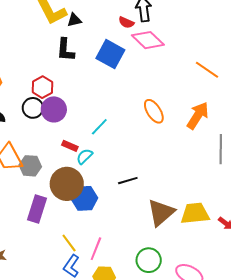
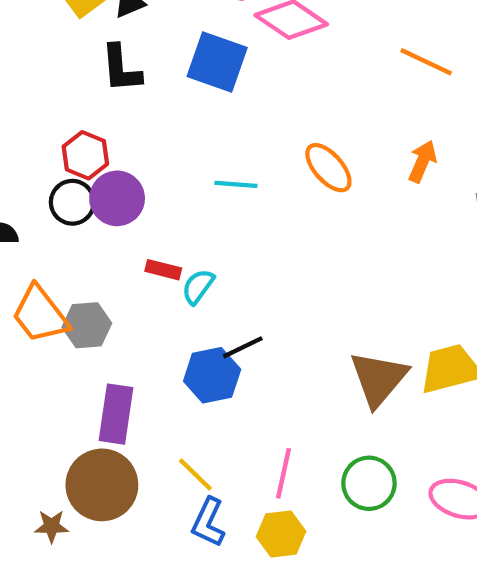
orange arrow: (198, 116) -> (422, 161), size x0.7
cyan line: (99, 127) -> (236, 184), moved, turned 60
black line: (128, 181) -> (243, 347), moved
brown circle: (67, 184) -> (102, 485), moved
pink line: (96, 249) -> (284, 473), moved

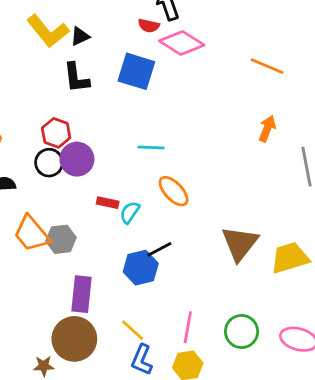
orange ellipse: (328, 168) -> (174, 191), moved
brown triangle: (379, 379) -> (240, 243), moved

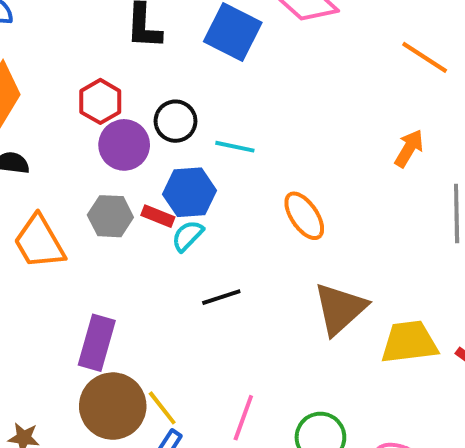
black circle: (49, 163) -> (176, 121), moved
orange ellipse: (174, 191) -> (304, 216), moved
gray hexagon: (61, 239) -> (110, 216), moved
blue hexagon: (141, 268) -> (189, 192), moved
brown circle: (74, 339) -> (113, 406), moved

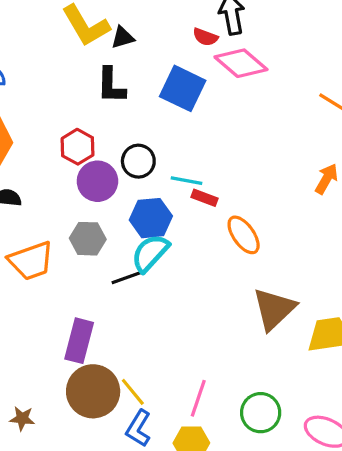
red rectangle: (158, 216) -> (204, 198), moved
cyan semicircle: (188, 236) -> (150, 253), size x1.5
orange trapezoid: (39, 242) -> (31, 261), turned -78
black line: (221, 297) -> (127, 278), moved

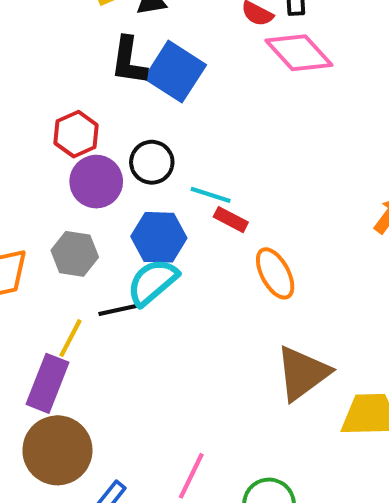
blue square: (183, 88) -> (175, 72), moved
yellow line: (133, 392) -> (71, 338), moved, turned 60

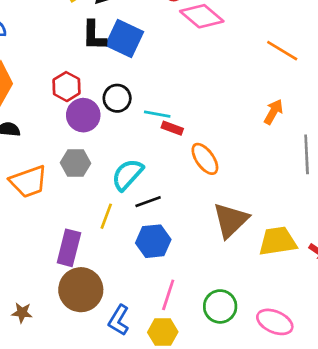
blue hexagon: (159, 237) -> (153, 241), moved
black line: (119, 310) -> (148, 202), moved
yellow line: (71, 338) -> (106, 216), moved

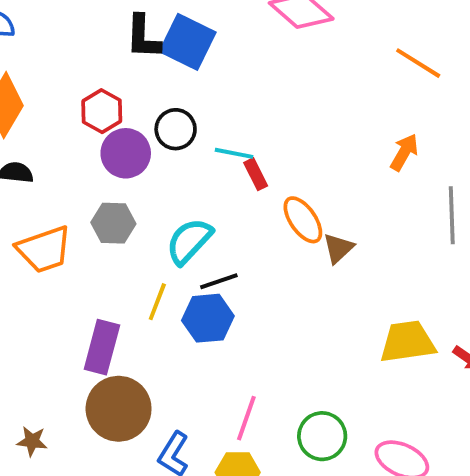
red rectangle: (172, 128) -> (256, 174), turned 42
brown triangle: (231, 220) -> (338, 248), moved, size x0.6
blue hexagon: (153, 241) -> (208, 318), moved

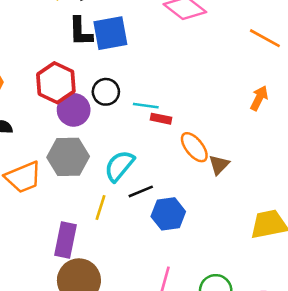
blue square: (188, 42) -> (110, 33), turned -33
red hexagon: (102, 111) -> (56, 83), size x1.4
red rectangle: (256, 174) -> (161, 119), turned -48
gray hexagon: (113, 223) -> (68, 157), size x1.4
blue hexagon: (208, 318) -> (168, 214), moved

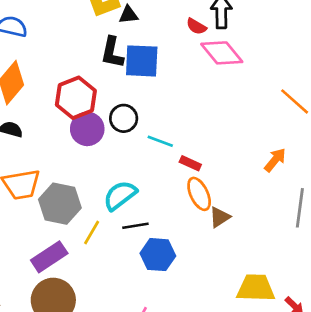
red rectangle: (161, 119) -> (190, 163), moved
gray hexagon: (68, 157) -> (60, 204), moved
purple rectangle: (65, 240) -> (49, 257), turned 32

